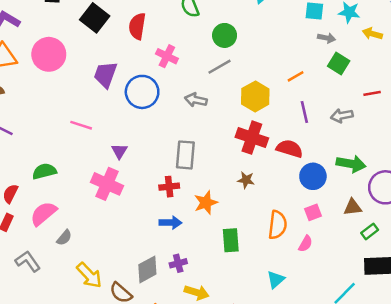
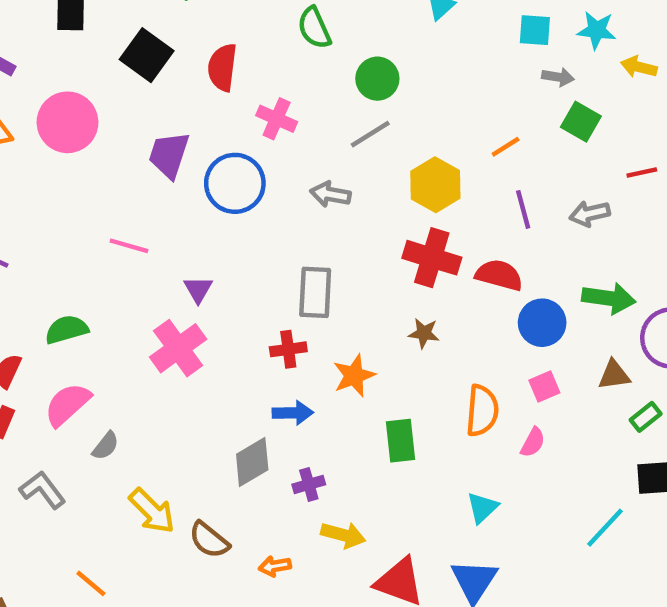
pink cross: (107, 184) -> (178, 348), turned 32
gray diamond: (147, 269) -> (252, 462), moved

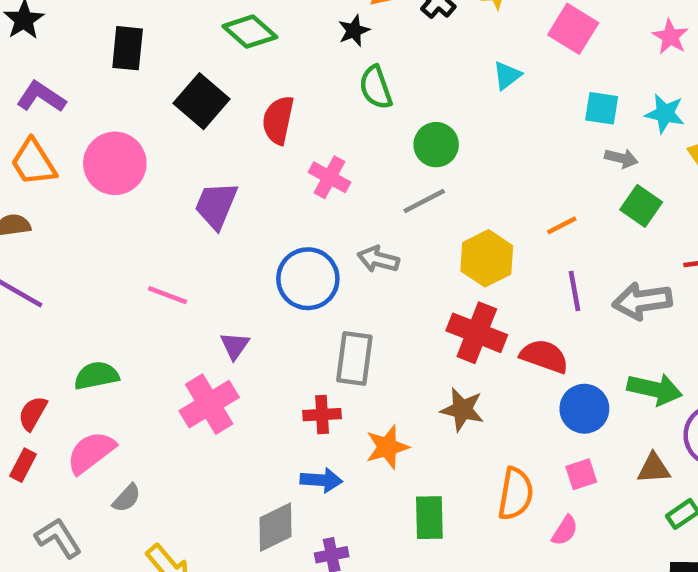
blue circle: (235, 183) -> (308, 279), moved
gray arrow: (590, 214) -> (642, 301), size x1.4
brown star: (424, 333) -> (462, 409), size x1.4

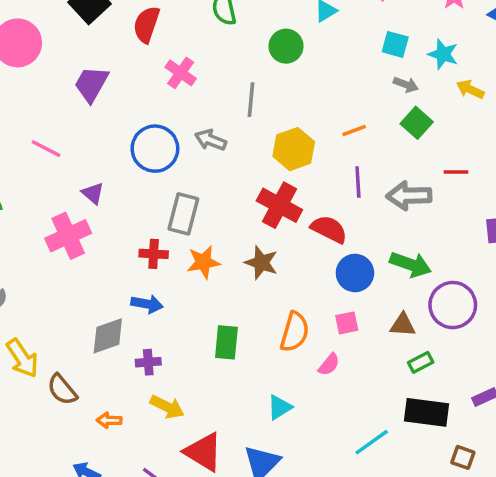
green circle: (436, 145) -> (286, 46), moved
gray line: (424, 201) -> (251, 100), turned -64
purple triangle: (235, 346) -> (93, 193), turned -30
orange star: (387, 447) -> (203, 262), moved

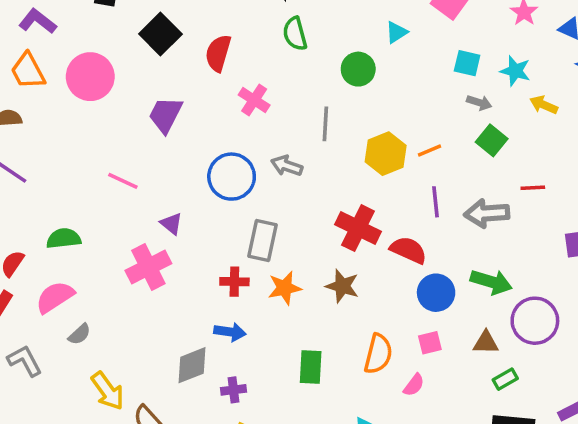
yellow hexagon: (294, 149) -> (386, 154), moved

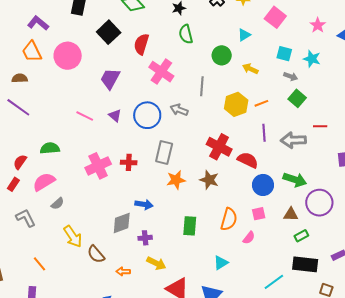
pink cross: (254, 100) -> (161, 72), size x1.4
yellow arrow: (544, 105) -> (250, 69), moved
purple triangle: (171, 224) -> (115, 116), moved
red cross: (234, 282) -> (129, 162), moved

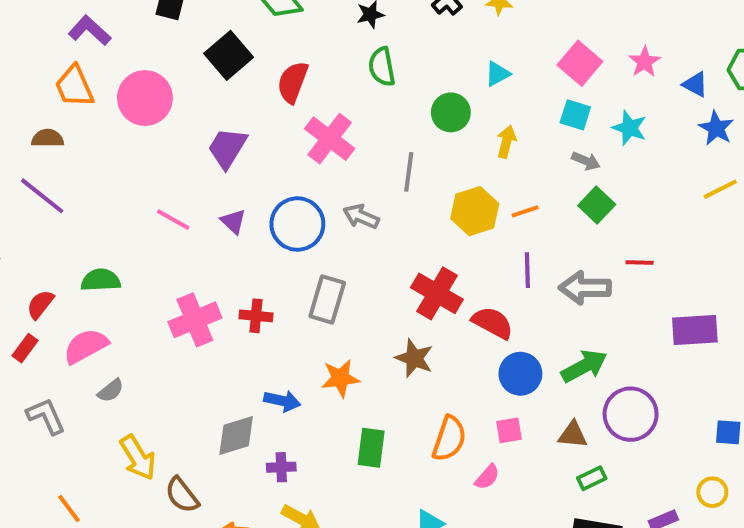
pink square: (275, 17) -> (580, 63), moved
yellow arrow: (250, 69) -> (506, 142), turned 77
orange star: (176, 180) -> (340, 378), moved
green arrow: (295, 180) -> (584, 366), turned -50

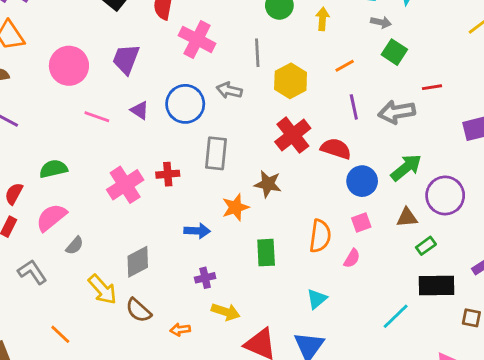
pink circle: (145, 98) -> (69, 66), moved
yellow hexagon: (475, 211) -> (291, 81), moved
red cross: (437, 293) -> (293, 135), turned 32
brown star: (414, 358) -> (268, 184), moved
gray diamond: (236, 435) -> (138, 262), moved

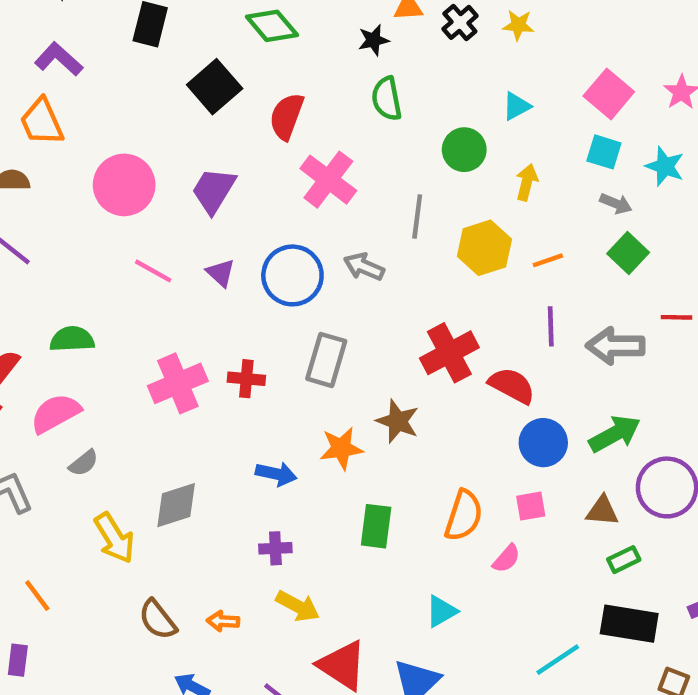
yellow hexagon: (291, 81) -> (484, 248), moved
brown semicircle: (138, 310) -> (158, 620), moved

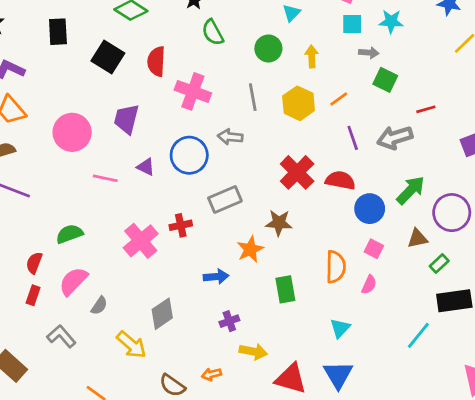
gray rectangle: (326, 360) -> (225, 199), turned 68
pink square: (531, 506) -> (374, 249), turned -36

